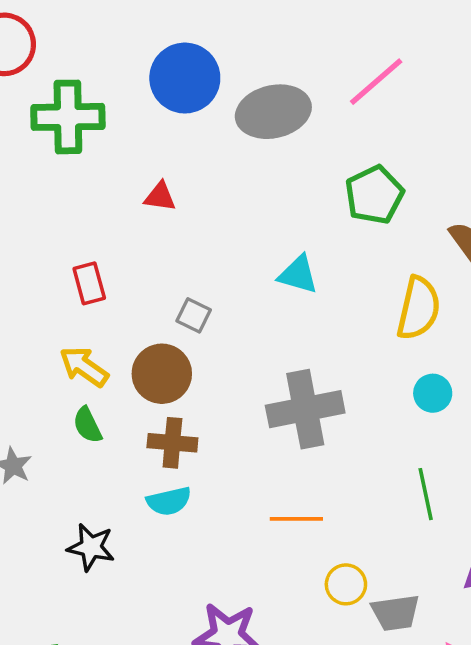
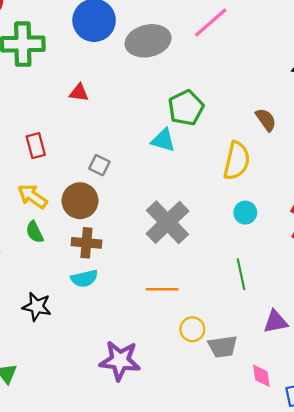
green pentagon: (374, 195) -> (186, 108), moved
gray cross: (305, 409) -> (168, 222), turned -33

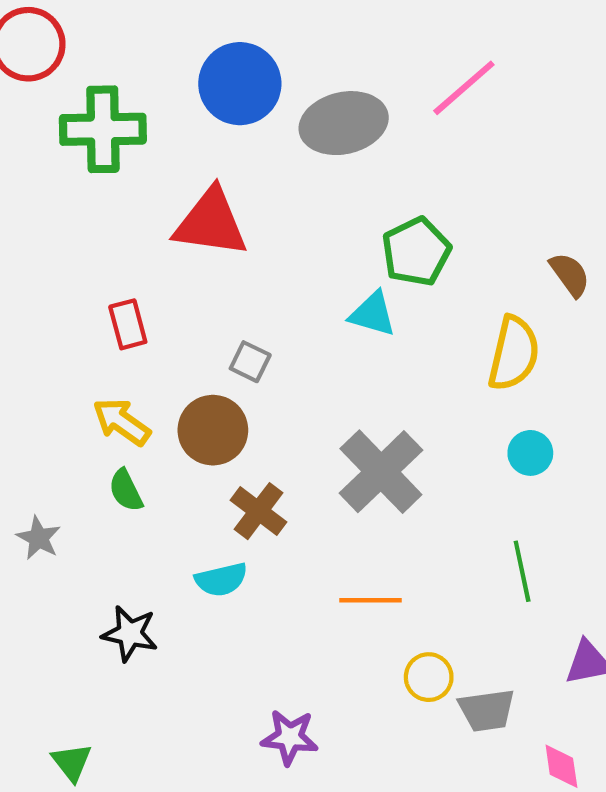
red triangle: (79, 93) -> (211, 223), size x2.0
brown cross: (86, 243) -> (259, 511), moved, turned 32
purple star: (120, 361) -> (290, 737), size x0.7

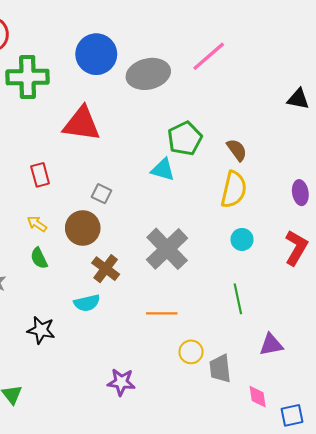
brown semicircle: (570, 275) -> (237, 150), moved
yellow arrow: (122, 422) -> (37, 224), size x0.7
gray trapezoid: (487, 710) -> (220, 369), turned 92

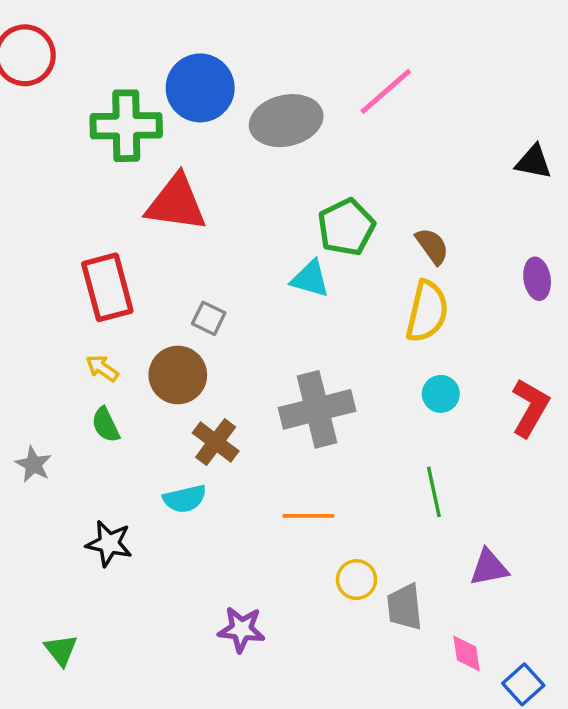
green cross: (28, 77) -> (126, 126), moved
red rectangle: (40, 175) -> (107, 287), size x1.6
purple ellipse: (300, 193) -> (537, 279), moved
gray cross: (167, 249) -> (317, 409), turned 30
blue square: (292, 415) -> (523, 684), turned -30

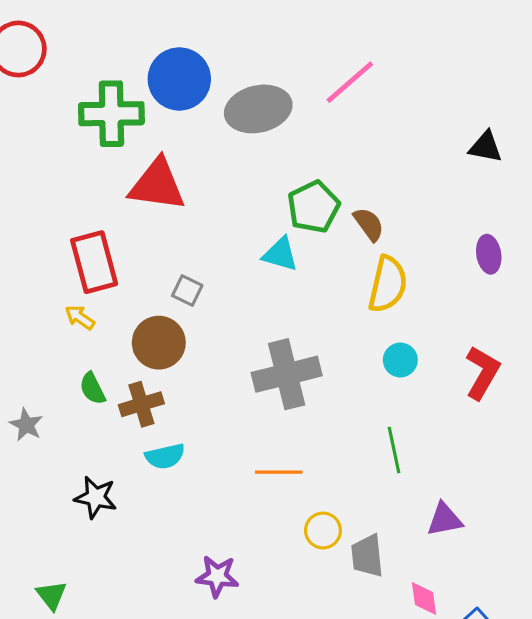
brown semicircle: (432, 246) -> (369, 224), moved
yellow arrow: (102, 368) -> (80, 317), moved
brown cross: (216, 442) -> (141, 404), moved, turned 36

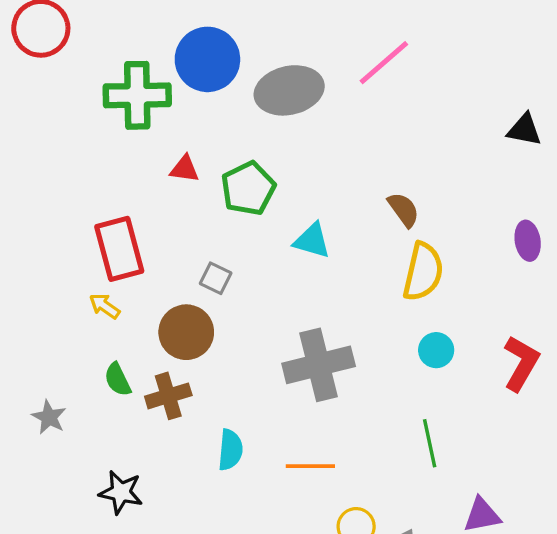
red triangle: (157, 185) -> (185, 169), size x0.5
green pentagon: (313, 207) -> (248, 188), moved
cyan semicircle: (165, 456) -> (230, 450), moved, turned -72

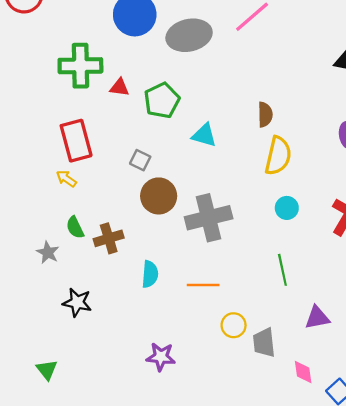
green cross: (137, 95) -> (80, 66), moved
brown semicircle: (403, 210) -> (265, 115), turned 35
brown circle: (186, 332) -> (159, 196), moved
gray star: (49, 417) -> (48, 252), moved

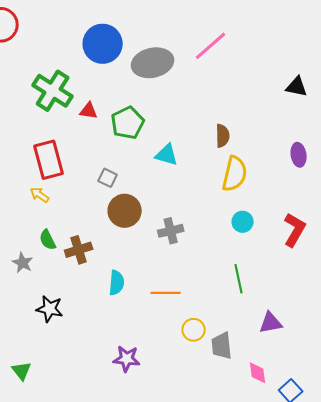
green cross: (80, 66) -> (53, 91), turned 33
gray cross: (209, 218) -> (171, 231), size x0.6

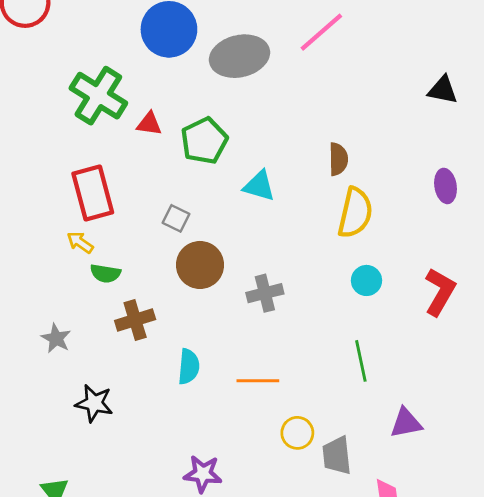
green semicircle: (48, 240) -> (105, 273), moved, turned -55

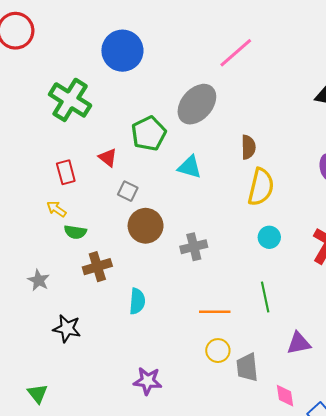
gray ellipse: (240, 56) -> (197, 104), moved, turned -36
red triangle: (149, 124) -> (108, 158), moved, turned 30
red rectangle: (93, 193) -> (66, 172), size x0.6
orange line: (258, 381) -> (215, 312), moved

